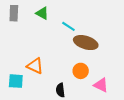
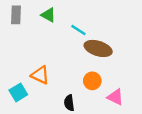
cyan square: (16, 81) -> (18, 92), turned -35

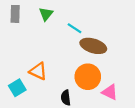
green triangle: (48, 15) -> (46, 14), turned 40
orange circle: (92, 81) -> (88, 77), size x1.5

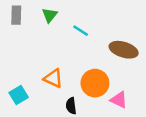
brown ellipse: (93, 46) -> (124, 50), moved
orange triangle: (38, 71) -> (53, 78), moved

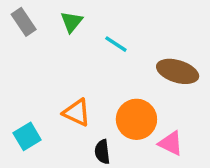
gray rectangle: (16, 15) -> (24, 22), turned -36

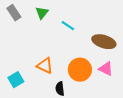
pink triangle: (171, 143) -> (106, 69), moved

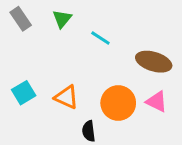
cyan square: (16, 80) -> (24, 93), moved

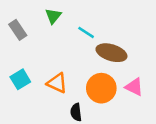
gray rectangle: (21, 19) -> (18, 30), moved
brown ellipse: (154, 62) -> (111, 53), moved

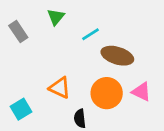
cyan line: (86, 32) -> (91, 34), turned -66
cyan square: (20, 79) -> (21, 109), moved

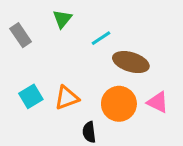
orange triangle: (60, 88) -> (67, 98), turned -45
cyan square: (21, 109) -> (31, 96), moved

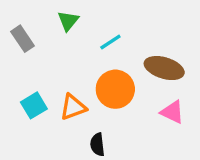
brown ellipse: (131, 62) -> (164, 68), moved
orange circle: (119, 104) -> (115, 89), moved

